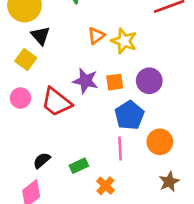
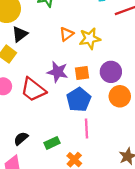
black triangle: (40, 36) -> (20, 34), turned 35
yellow star: (124, 41) -> (90, 39), turned -30
blue pentagon: (129, 115) -> (79, 100), moved
orange circle: (160, 142) -> (120, 96), moved

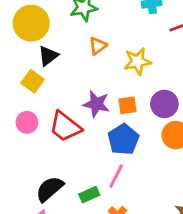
orange triangle: (66, 34) -> (98, 46), moved
pink line: (86, 129) -> (116, 176), moved, turned 30
black semicircle: (21, 139) -> (50, 189), size x1.5

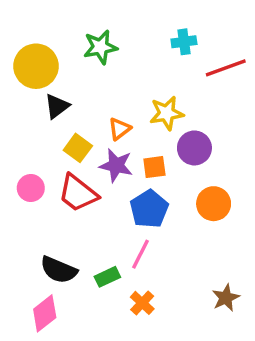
orange triangle: (98, 46) -> (120, 129), moved
yellow square: (33, 81) -> (78, 148), moved
purple circle: (164, 104) -> (194, 148), moved
black semicircle: (50, 189) -> (59, 270), turned -116

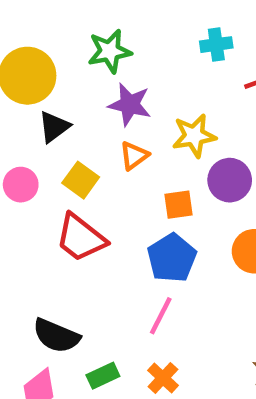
purple star: (116, 165) -> (130, 105), moved
pink circle: (31, 188) -> (21, 185), moved
green rectangle: (107, 277) -> (103, 376), moved

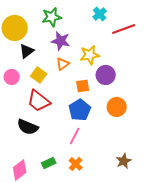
cyan cross: (216, 45) -> (100, 14), turned -32
black semicircle: (56, 336) -> (28, 127), moved

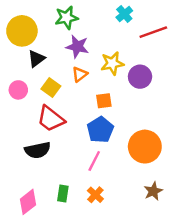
purple circle: (106, 75) -> (140, 77), moved
orange circle: (117, 107) -> (145, 147), moved, size x1.4
black semicircle: (28, 127) -> (38, 150), turned -35
green rectangle: (49, 163) -> (63, 194), turned -56

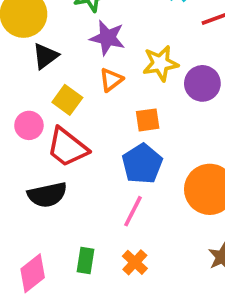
pink circle: (18, 90) -> (29, 125), moved

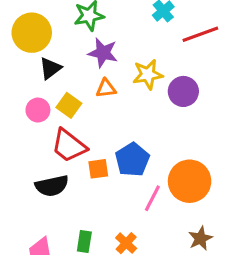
orange triangle: (111, 80) -> (106, 88), turned 30
orange square: (148, 120) -> (98, 169), moved
pink circle: (29, 125) -> (38, 110), moved
pink line: (133, 211) -> (152, 198), moved

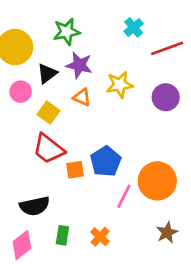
black triangle: (50, 68) -> (47, 74), moved
orange triangle: (106, 88) -> (82, 97), turned 30
purple circle: (183, 91) -> (166, 97), moved
pink circle: (38, 110) -> (21, 92), moved
black semicircle: (52, 186) -> (35, 206), moved

